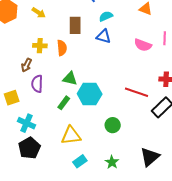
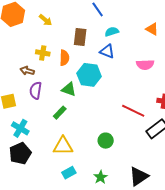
pink semicircle: (143, 45) -> (145, 65), turned -30
brown arrow: (26, 65) -> (27, 71), turned 72
cyan hexagon: (90, 94) -> (89, 75), moved

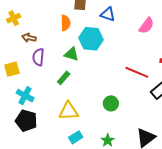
yellow cross: (43, 53) -> (14, 18), moved, turned -32
pink semicircle: (145, 65) -> (146, 26), turned -48
black pentagon: (20, 153) -> (26, 121), turned -30

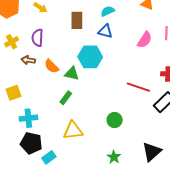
orange semicircle: (66, 23) -> (52, 66), moved, turned 140
purple semicircle: (38, 57) -> (37, 38), moved
cyan cross: (25, 96) -> (28, 118), turned -30
cyan rectangle: (76, 137) -> (49, 157), moved

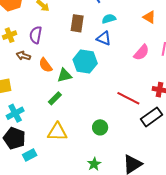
green triangle: (72, 74) -> (64, 75), turned -35
cyan cross: (28, 118) -> (15, 113), turned -30

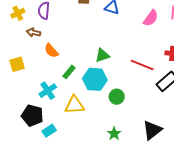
cyan hexagon: (85, 61) -> (95, 79), moved
orange semicircle: (45, 65) -> (51, 51), moved
green triangle: (64, 75) -> (102, 55), moved
cyan cross: (15, 113) -> (48, 91), moved

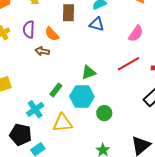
brown arrow: (34, 32) -> (42, 51), moved
orange semicircle: (51, 51) -> (52, 34), moved
red line: (142, 65) -> (128, 64), moved, turned -50

